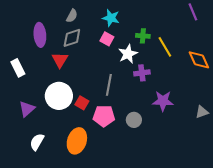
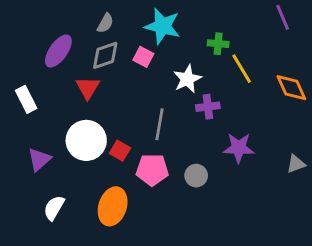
cyan star: (111, 18) -> (162, 26), size x1.4
purple ellipse: (40, 35) -> (58, 51), turned 40
green cross: (143, 36) -> (218, 44), moved
pink square: (107, 39) -> (143, 57), moved

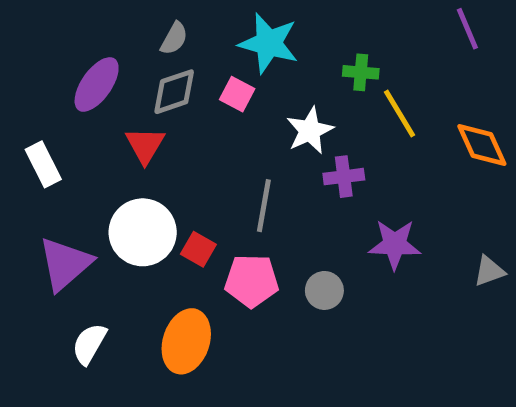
purple triangle: (39, 159) -> (65, 264), size x1.4

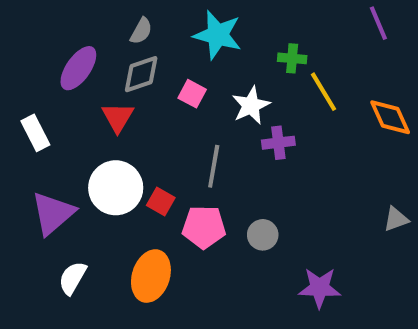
pink square: (237, 94) -> (192, 94), moved
purple star: (395, 244) -> (320, 288), moved

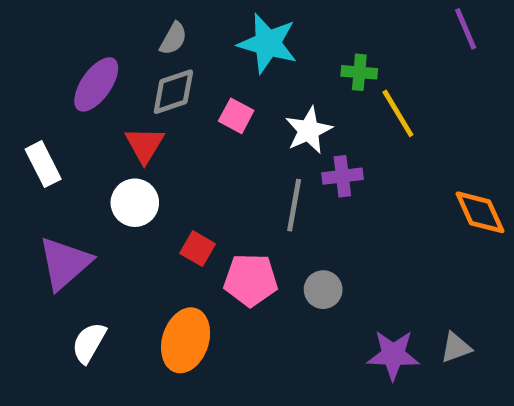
orange diamond: (390, 117) -> (480, 212), moved
gray line: (214, 166) -> (294, 205), moved
white circle: (116, 188) -> (135, 203), moved, size x0.7
gray triangle: (396, 219) -> (456, 348), moved

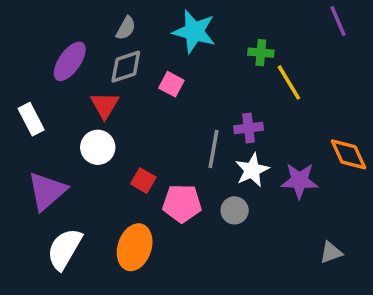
white star: (309, 130) -> (252, 170), moved
white semicircle: (89, 343) -> (64, 249), size x1.4
purple star: (393, 355) -> (299, 181), moved

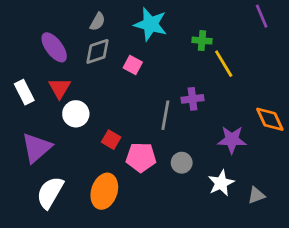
purple ellipse: (70, 61) -> (54, 47), turned -72
red triangle: (105, 105) -> (60, 88), moved
white star: (252, 170) -> (221, 183), moved

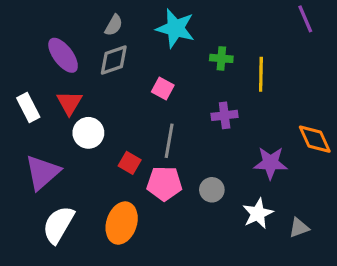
green cross: (202, 41) -> (221, 58), moved
yellow line: (224, 64) -> (261, 74), turned 32
pink square: (133, 65) -> (163, 88), moved
gray line: (165, 115) -> (169, 141), moved

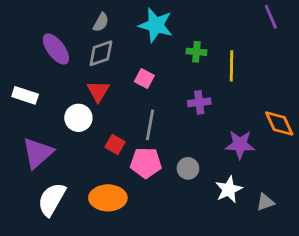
red triangle: (69, 103) -> (98, 91), moved
white rectangle: (28, 107) -> (25, 95), turned -45
orange ellipse: (122, 223) -> (108, 198), turned 72

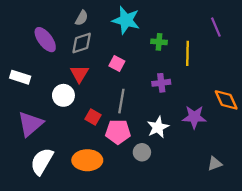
purple line: (271, 17) -> (216, 27), moved
gray circle: (188, 168) -> (142, 152), moved
white star: (229, 189) -> (158, 127), moved

